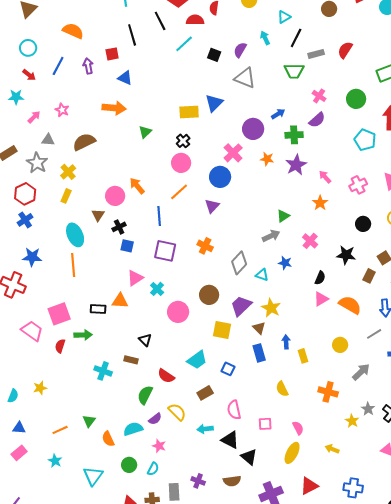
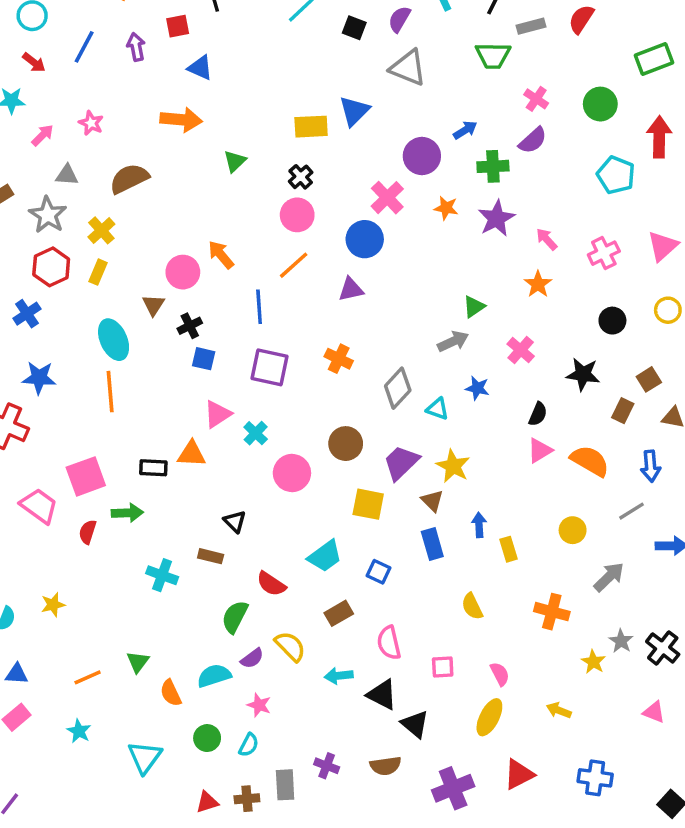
red hexagon: (25, 194) -> (51, 267), moved
purple triangle: (212, 206) -> (351, 289), turned 35

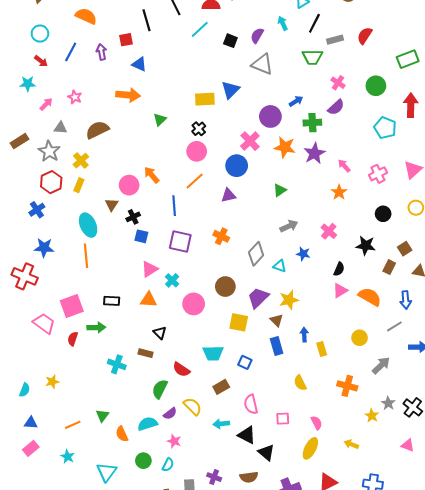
orange star: (446, 208) -> (285, 147), size x1.5
green triangle: (474, 307) -> (280, 190), moved
orange triangle: (192, 454) -> (149, 300), moved
yellow star: (453, 466) -> (289, 300), turned 30
cyan trapezoid: (325, 556) -> (213, 353), turned 35

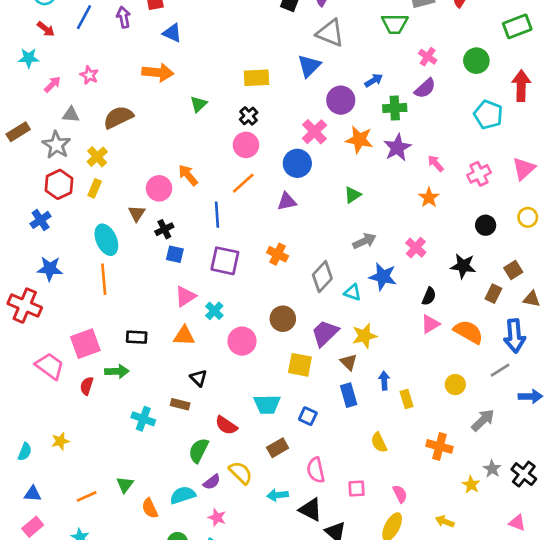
blue triangle: (230, 90) -> (309, 66), moved
blue star: (303, 254) -> (383, 277), size x1.5
blue arrow: (406, 300) -> (515, 336), size x1.4

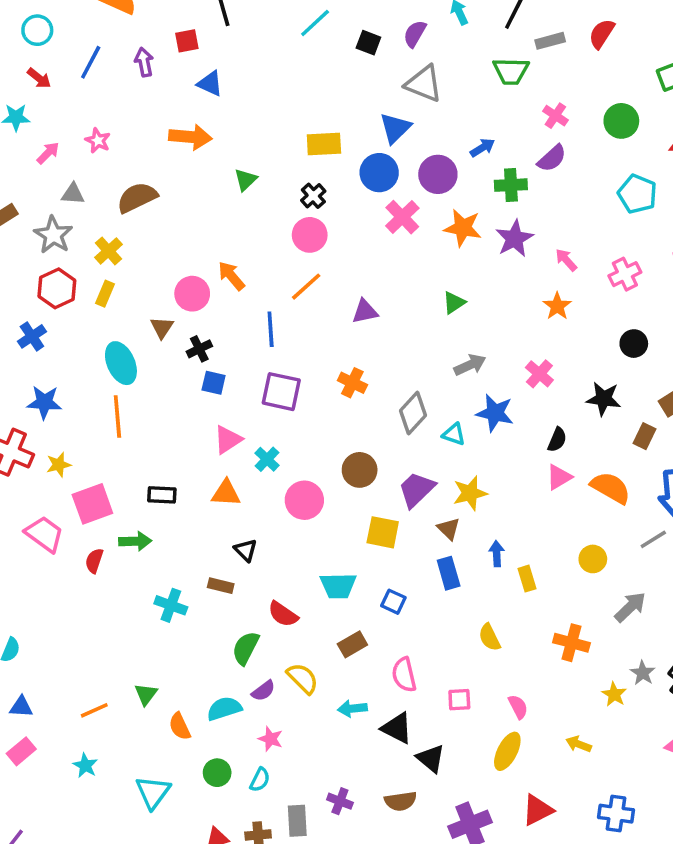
blue circle: (297, 163) -> (379, 173), moved
yellow star: (60, 441) -> (59, 465), moved

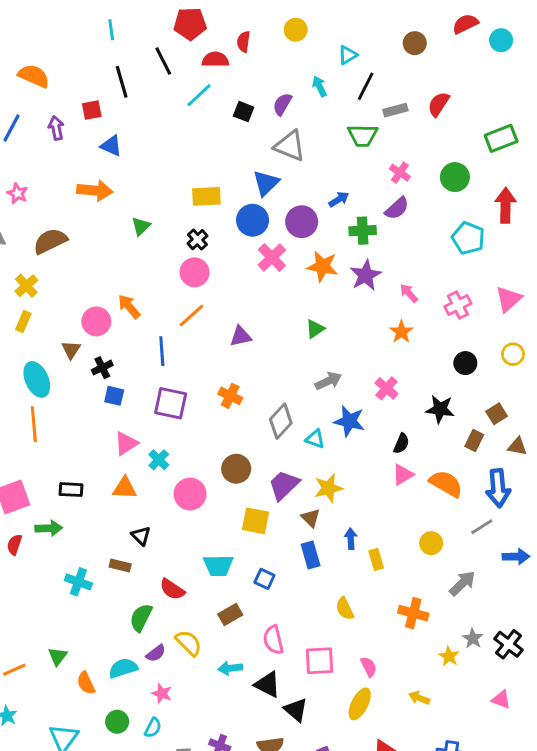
pink square: (459, 700) -> (320, 661), size x1.5

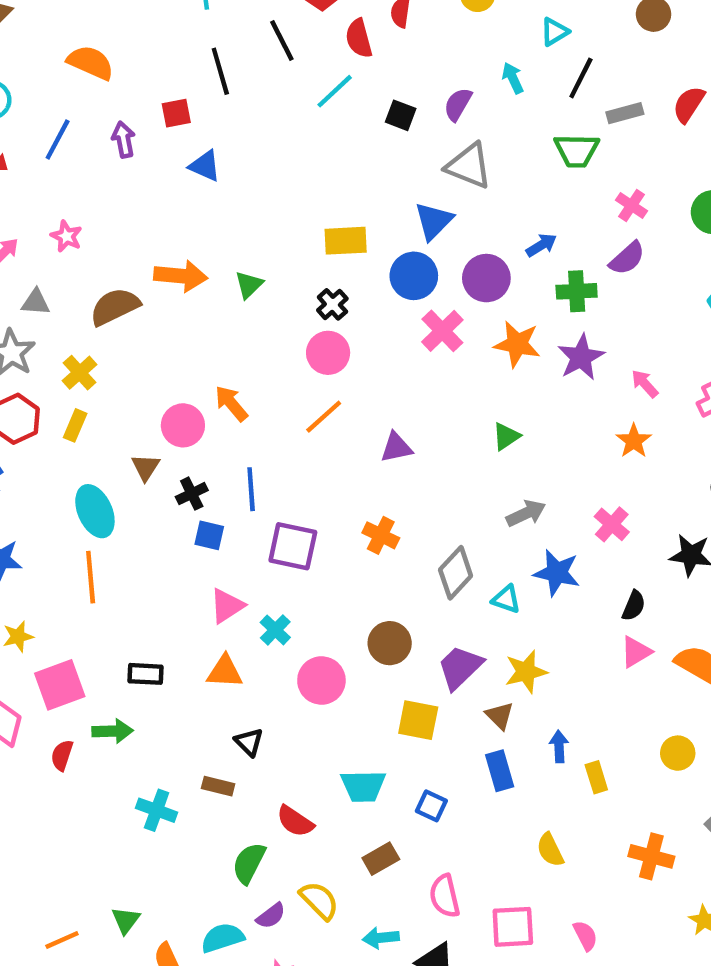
red semicircle: (215, 60) -> (359, 38), turned -105
orange arrow: (95, 190) -> (181, 276), moved
blue line: (162, 351) -> (251, 489), moved

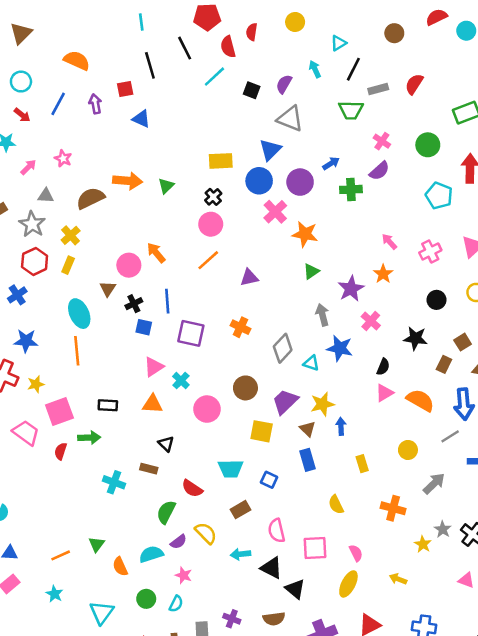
orange star: (517, 344) -> (305, 234), moved
purple star: (581, 357) -> (351, 289), moved
gray arrow: (526, 513) -> (322, 315), turned -80
blue arrow: (559, 746) -> (341, 426), moved

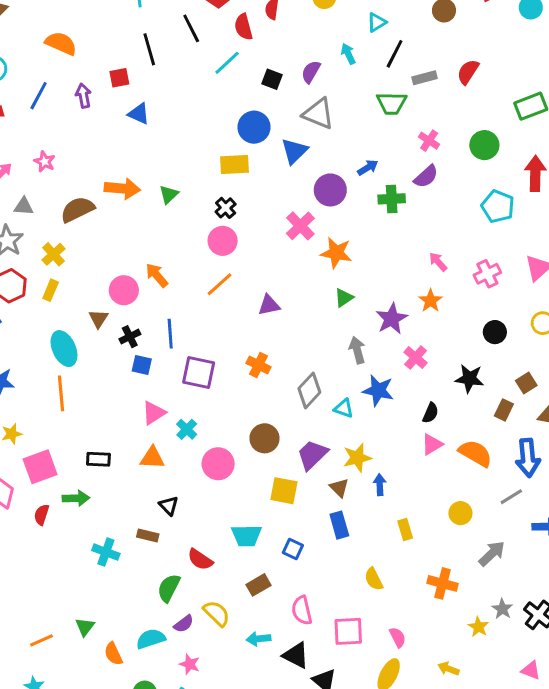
blue circle: (259, 181) -> (254, 127), moved

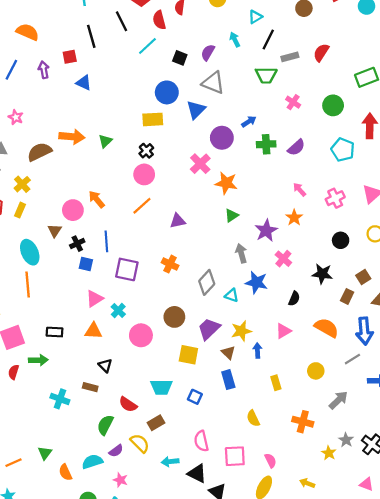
purple semicircle: (426, 177) -> (296, 147), moved
pink triangle: (432, 444) -> (283, 331), moved
brown rectangle: (258, 585) -> (156, 423), moved

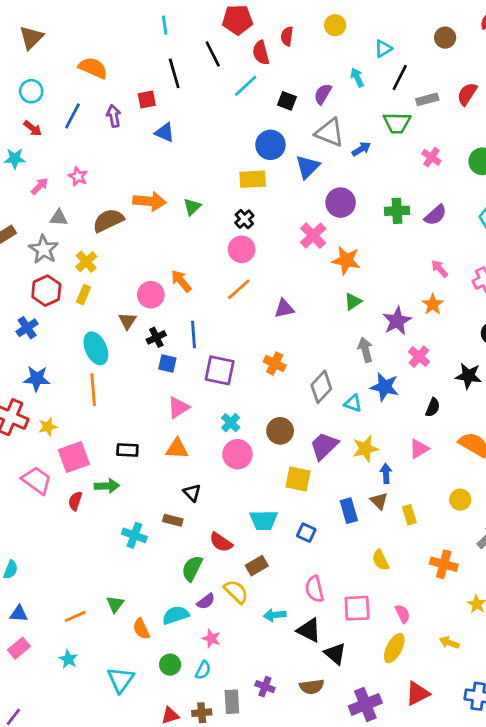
blue arrow: (249, 122) -> (361, 149), moved
cyan cross: (118, 310) -> (231, 423), moved
brown triangle: (228, 353) -> (379, 501), moved

